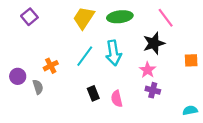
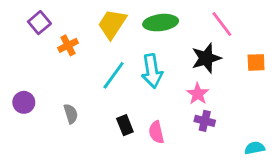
orange square: (191, 60) -> (256, 62), moved
orange cross: (51, 66) -> (68, 45), moved
gray semicircle: (38, 87) -> (71, 114), moved

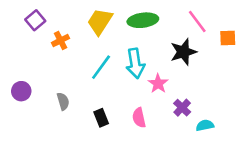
orange square: (256, 62) -> (228, 38), moved
pink star: (198, 94) -> (158, 84), moved
purple cross: (205, 121) -> (182, 108), turned 30
black rectangle: (125, 125) -> (101, 118), moved
cyan semicircle: (255, 148) -> (205, 125), moved

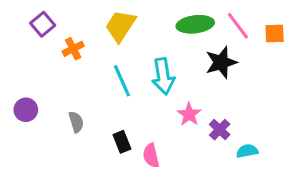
green ellipse: (143, 20) -> (195, 24), moved
orange square: (228, 38) -> (275, 33), moved
cyan line: (101, 67) -> (122, 81), turned -60
pink star: (158, 84) -> (189, 114), moved
pink semicircle: (139, 118) -> (151, 156), moved

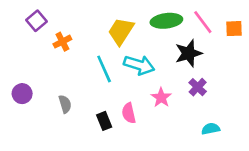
yellow trapezoid: (120, 26) -> (121, 31), moved
cyan arrow: (163, 76) -> (139, 65), turned -64
purple cross: (220, 130) -> (198, 87), moved
pink semicircle: (151, 156) -> (129, 113), moved

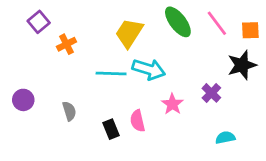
green ellipse: (166, 21) -> (178, 22), turned 60
black star: (189, 53) -> (242, 65), moved
cyan line: (104, 69) -> (111, 73), turned -64

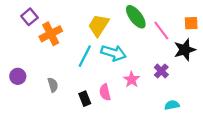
pink line: (217, 23) -> (161, 31), moved
orange cross: (66, 44) -> (51, 34), size x1.5
cyan line: (111, 73) -> (85, 56), turned -65

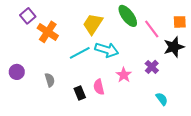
orange cross: (51, 34) -> (48, 32), turned -30
cyan line: (85, 56) -> (80, 53), turned 35
cyan semicircle: (172, 105) -> (162, 99), turned 64

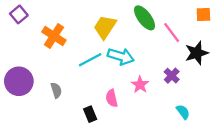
purple square: (28, 16) -> (19, 14), moved
orange square: (180, 22) -> (203, 14), moved
purple circle: (17, 72) -> (19, 81), size x1.6
black rectangle: (80, 93) -> (90, 114), moved

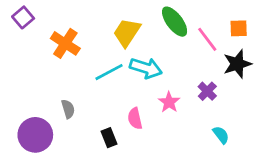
orange square: (203, 14) -> (239, 28), moved
purple circle: (19, 81) -> (35, 135), moved

